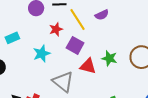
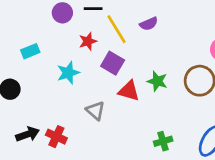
gray triangle: (63, 82) -> (95, 111), size x0.7

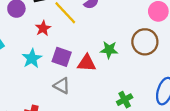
purple square: (113, 63) -> (62, 57), moved

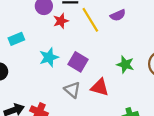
red star: (43, 28) -> (61, 21), moved
red triangle: (87, 63) -> (100, 87), moved

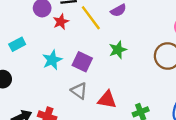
green star: (125, 64) -> (118, 50), moved, turned -30
red triangle: (100, 87) -> (107, 100), moved

